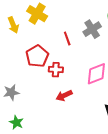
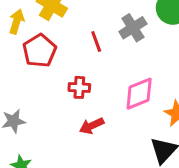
yellow arrow: (13, 25) -> (17, 22), turned -140
red pentagon: (37, 56) -> (40, 51), moved

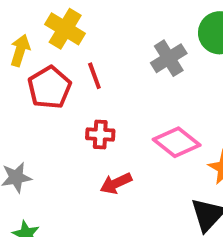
red line: (96, 42) -> (94, 76), moved
pink diamond: (139, 94) -> (177, 142), turned 60

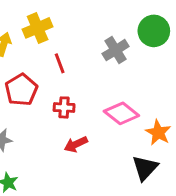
yellow cross: (65, 29) -> (38, 28), turned 36
red pentagon: (49, 88) -> (21, 90), moved

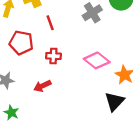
red pentagon: (21, 90) -> (21, 43), turned -30
red arrow: (76, 144) -> (42, 86), moved

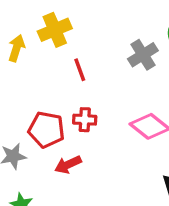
red pentagon: (21, 43) -> (46, 130), moved

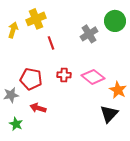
red cross: (85, 120) -> (64, 75), moved
red arrow: (68, 165) -> (38, 108), moved, turned 42

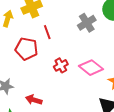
red cross: (64, 75) -> (61, 65), turned -32
red pentagon: (31, 79) -> (26, 49), moved

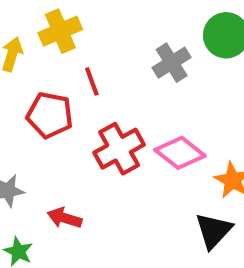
red cross: (61, 65) -> (119, 149), size x1.6

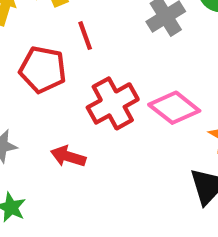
red arrow: (64, 218) -> (68, 156), moved

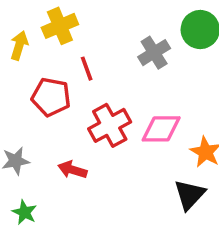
pink diamond: (174, 108) -> (161, 129), turned -39

